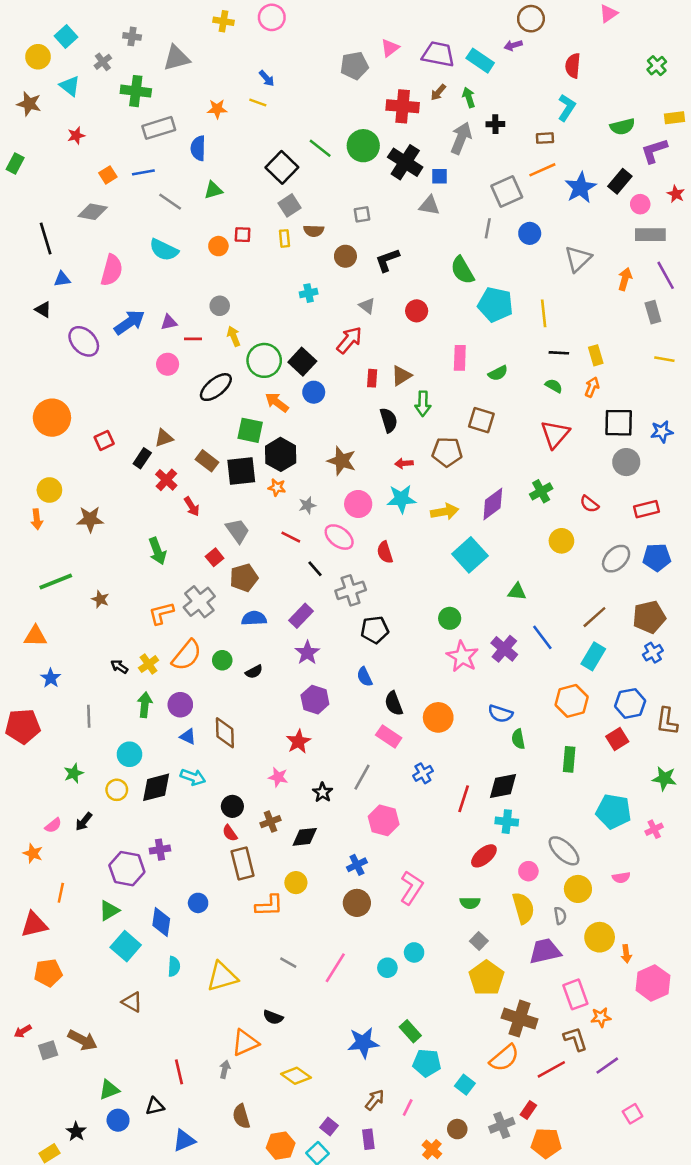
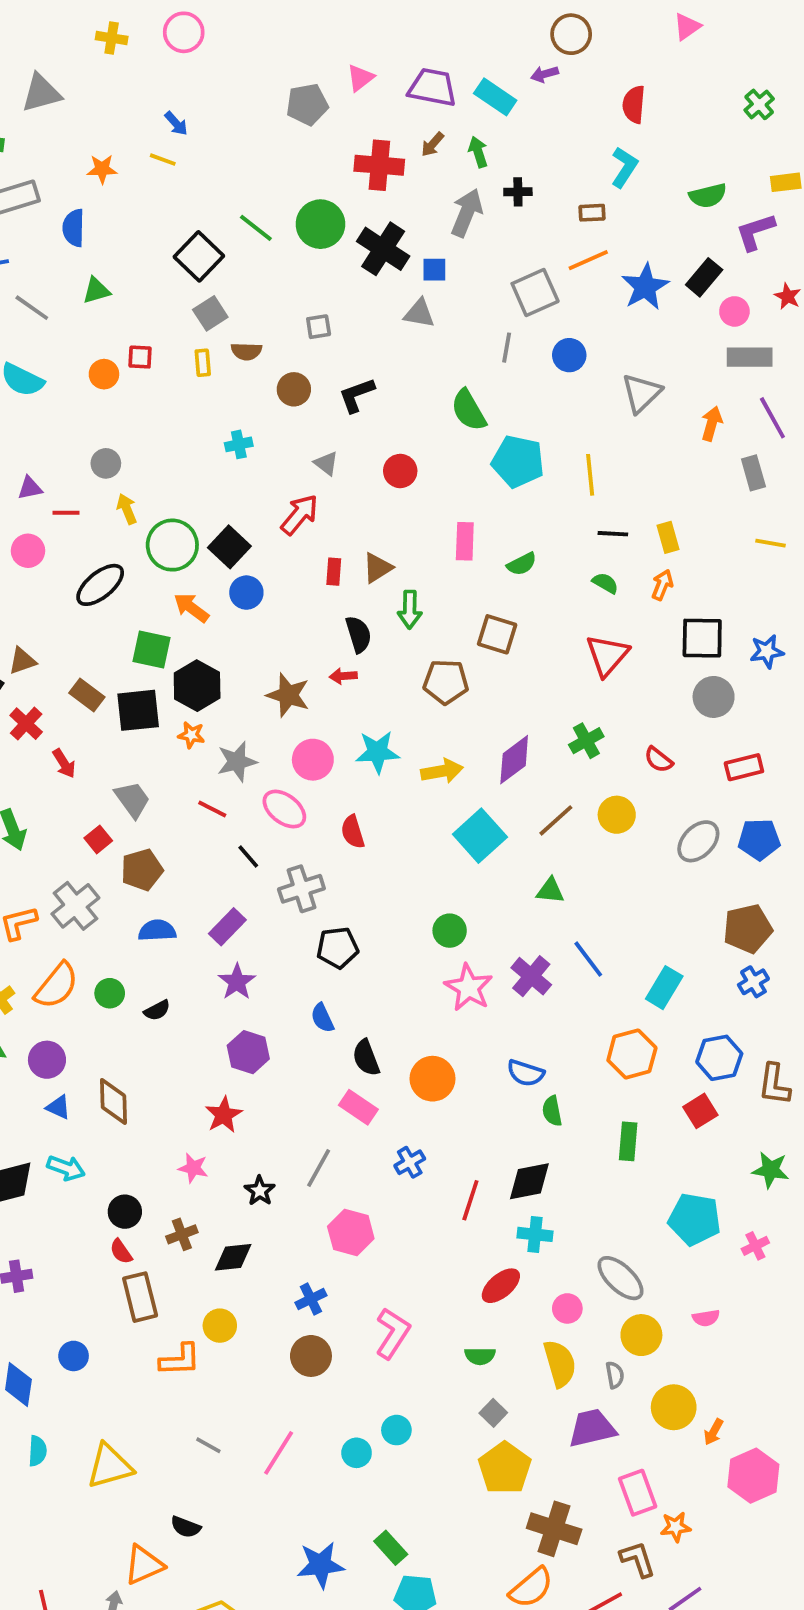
red arrow: (404, 463) -> (343, 676), moved
gray star: (307, 505) -> (237, 762), size x1.5
brown line: (594, 617) -> (556, 820), moved
orange arrow: (626, 954) -> (714, 1432), turned 36

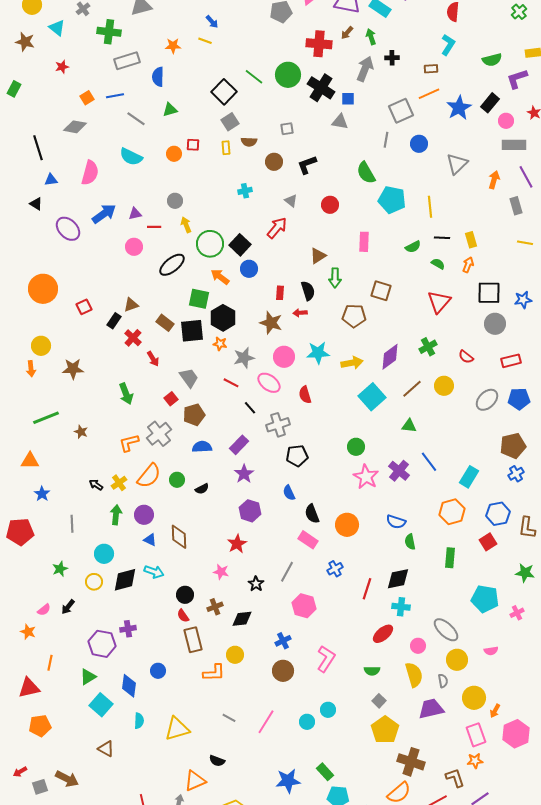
green semicircle: (522, 564) -> (413, 247), moved
red rectangle: (334, 572) -> (280, 293), moved
pink rectangle: (638, 1493) -> (476, 735), moved

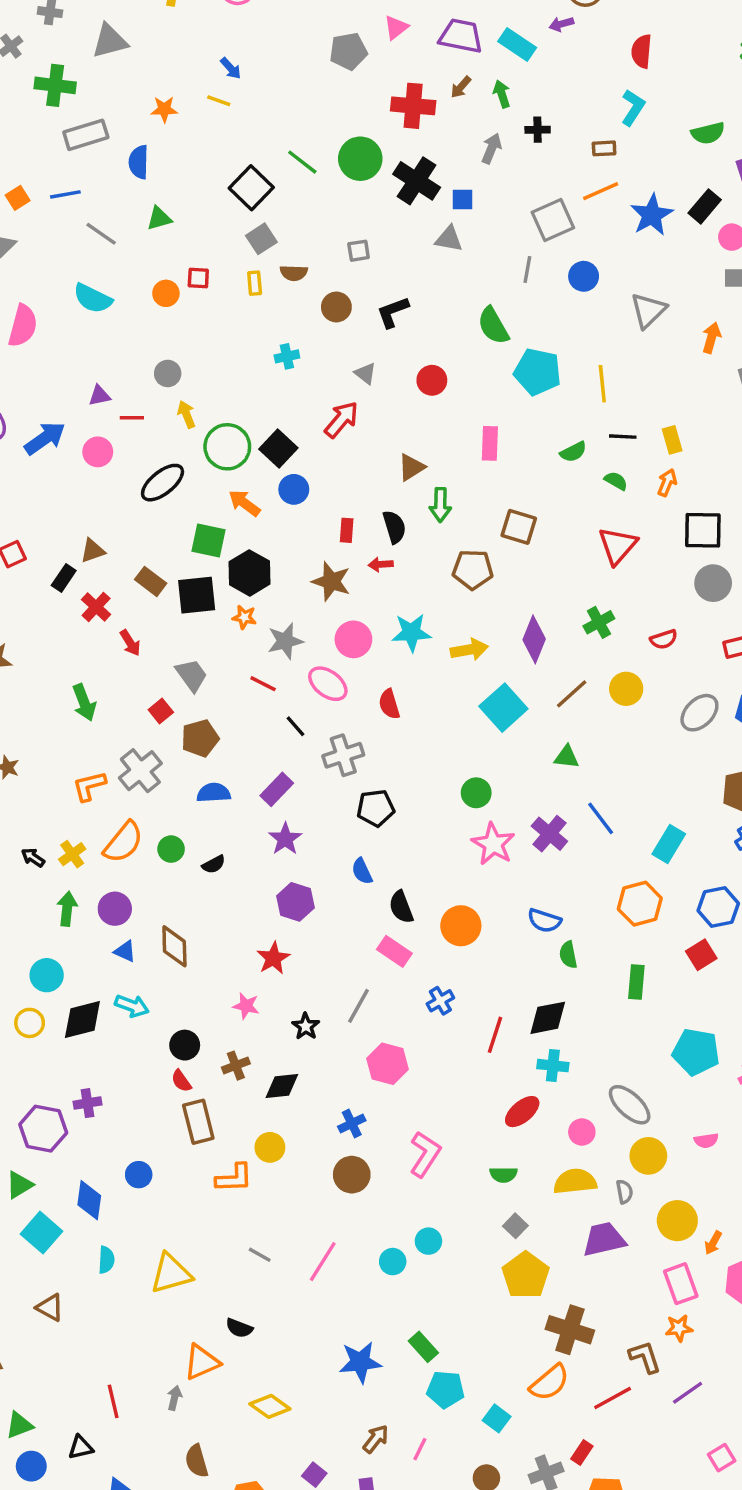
gray arrow: (365, 69) -> (492, 148), size x0.7
blue arrow: (104, 214) -> (45, 438), moved
purple diamond: (390, 357) -> (534, 639), turned -32
red semicircle: (466, 357) -> (664, 639), turned -56
yellow semicircle: (414, 675) -> (575, 1181), turned -80

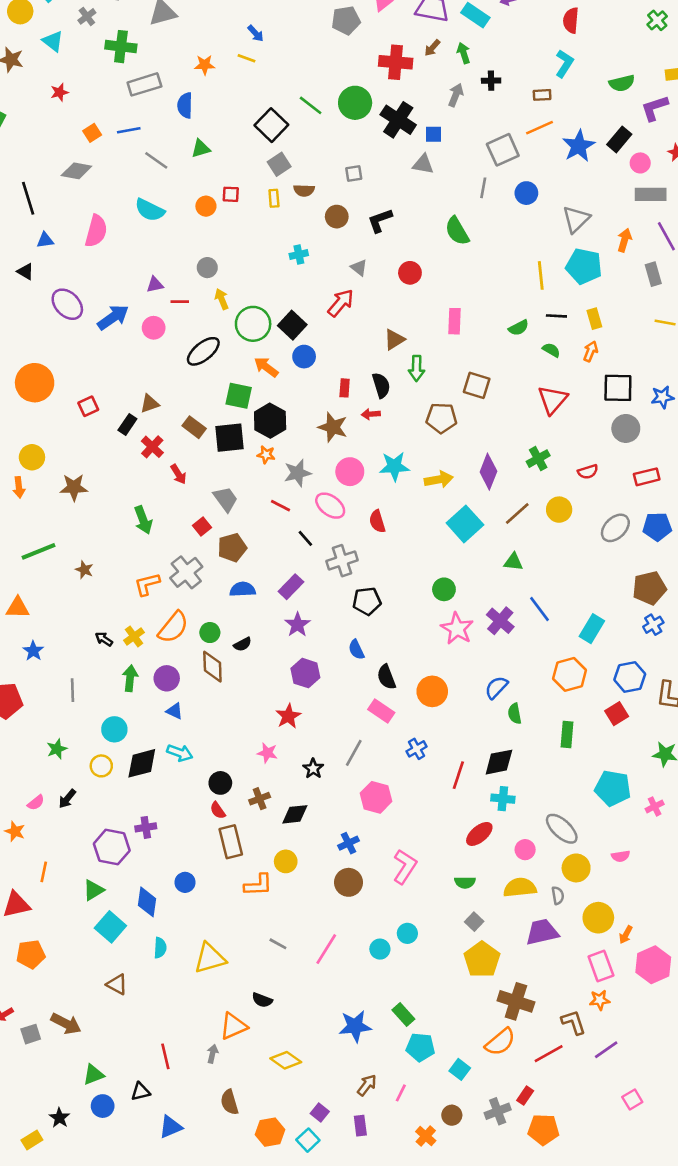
cyan pentagon: (538, 372) -> (584, 266), moved
blue semicircle: (544, 921) -> (496, 687), turned 115
brown diamond: (174, 946) -> (212, 667), moved

